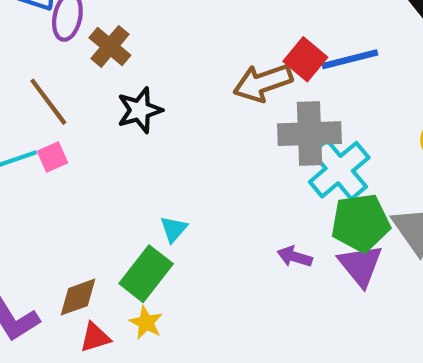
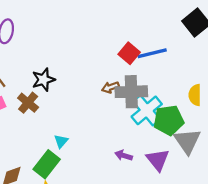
brown cross: (110, 46) -> (28, 103), moved
brown arrow: (263, 83) -> (110, 87), moved, size x0.6
green pentagon: (360, 223) -> (169, 120), moved

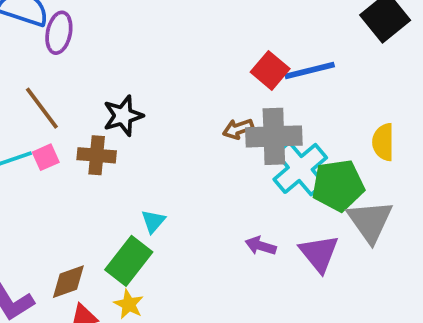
brown cross: (28, 103) -> (97, 155), turned -35

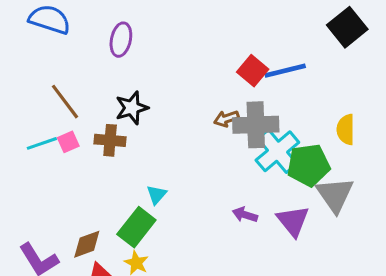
purple ellipse: (59, 33) -> (121, 40), moved

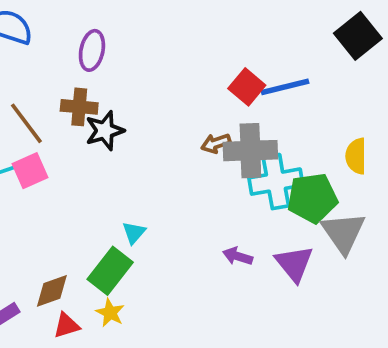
brown cross: (110, 140) -> (79, 107), moved
pink square: (68, 142) -> (30, 171), size x1.4
cyan cross: (277, 151) -> (276, 182), turned 30

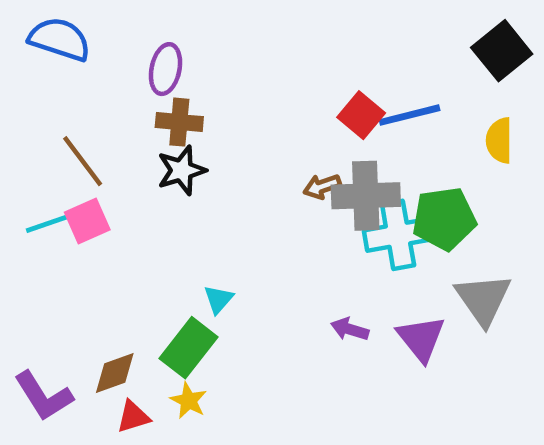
brown cross: (79, 107) -> (179, 122), moved
yellow semicircle: (356, 156) -> (499, 140), moved
green pentagon: (312, 198) -> (444, 219), moved

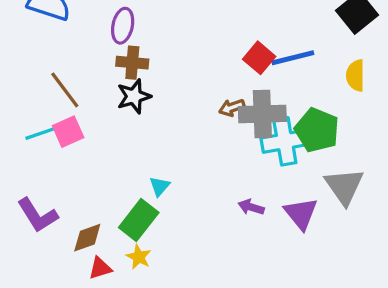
green pentagon: (444, 219) -> (317, 130), turned 30
purple L-shape: (43, 396) -> (38, 215), moved

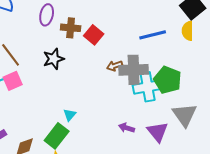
red square: (259, 58) -> (94, 35), moved
brown cross: (132, 63) -> (71, 28), moved
yellow semicircle: (355, 75) -> (188, 31), moved

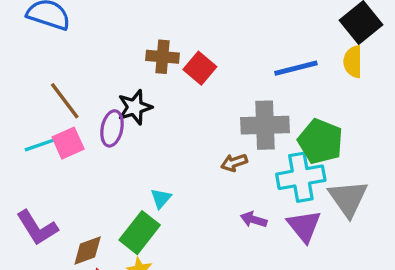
purple ellipse: (47, 15) -> (112, 128), moved
brown arrow: (115, 66) -> (234, 163), moved
cyan cross: (148, 87) -> (301, 177), moved

